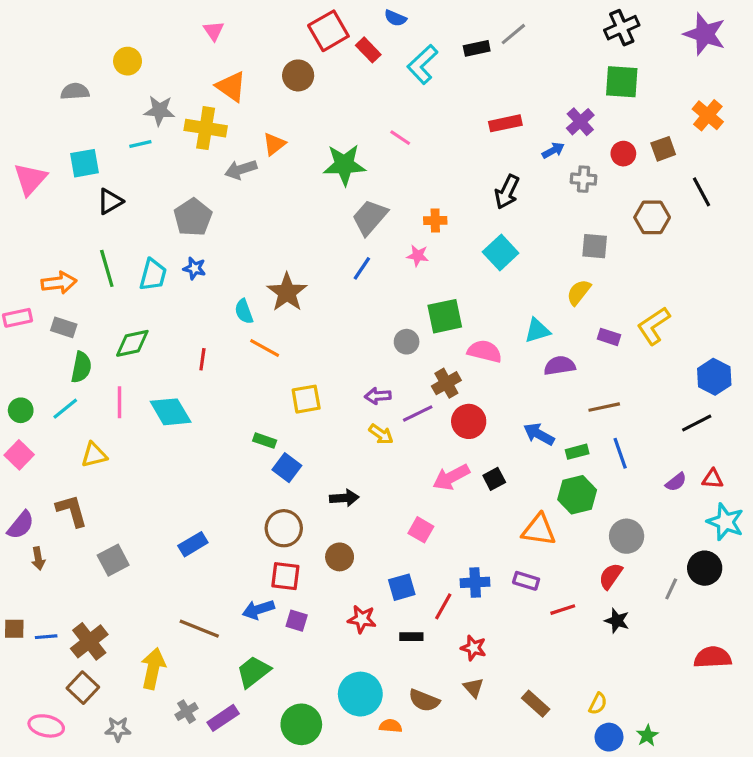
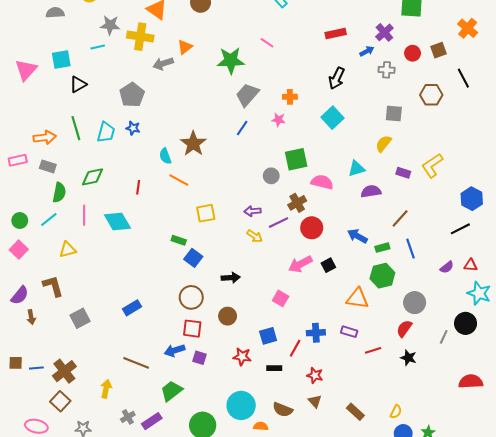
brown line: (604, 407) -> (400, 218), turned -36
yellow arrow: (153, 669) -> (106, 389), size x0.7

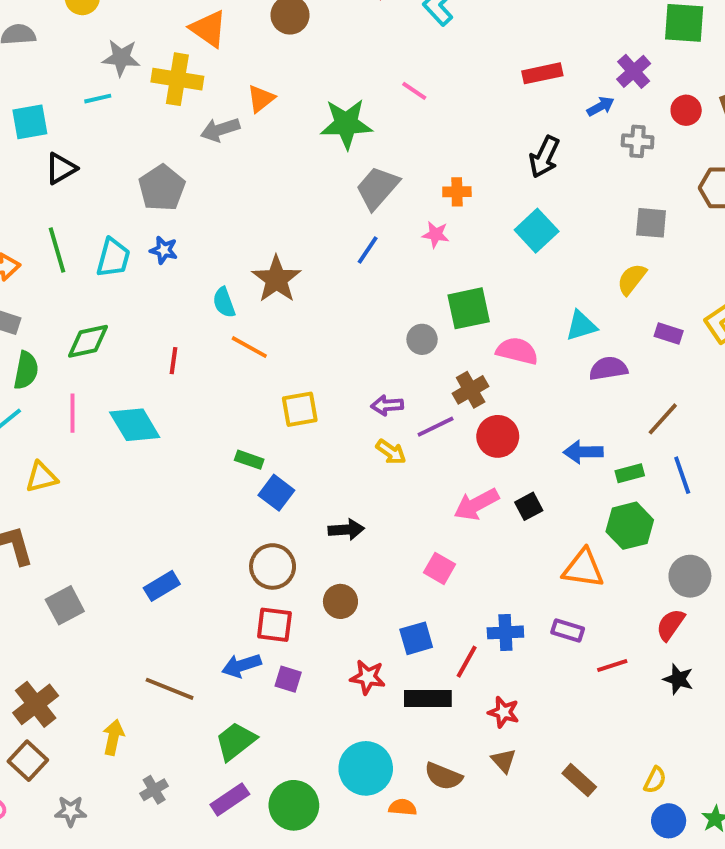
blue arrow: (357, 236) -> (583, 452), turned -30
black rectangle: (274, 368) -> (428, 699), size x1.6
purple rectangle: (152, 421) -> (230, 799), moved

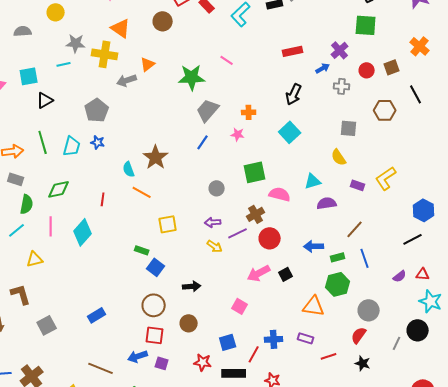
yellow semicircle: (632, 279) -> (339, 157), turned -72
gray circle: (422, 339) -> (217, 188), moved
cyan diamond: (135, 425) -> (83, 232), turned 72

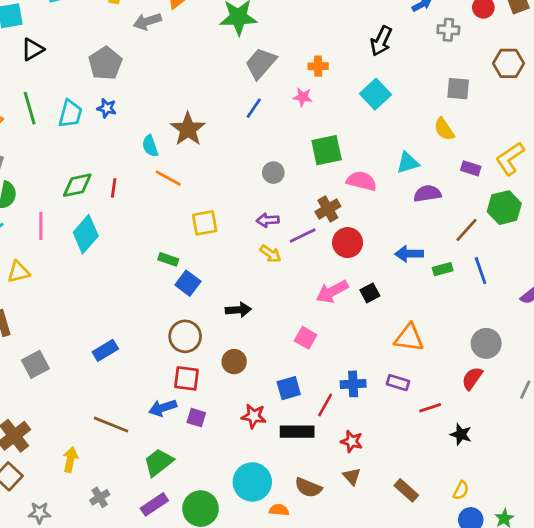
green diamond: (59, 189) -> (77, 185), moved
green hexagon: (338, 284) -> (504, 208), moved
black star: (363, 363) -> (461, 434), moved

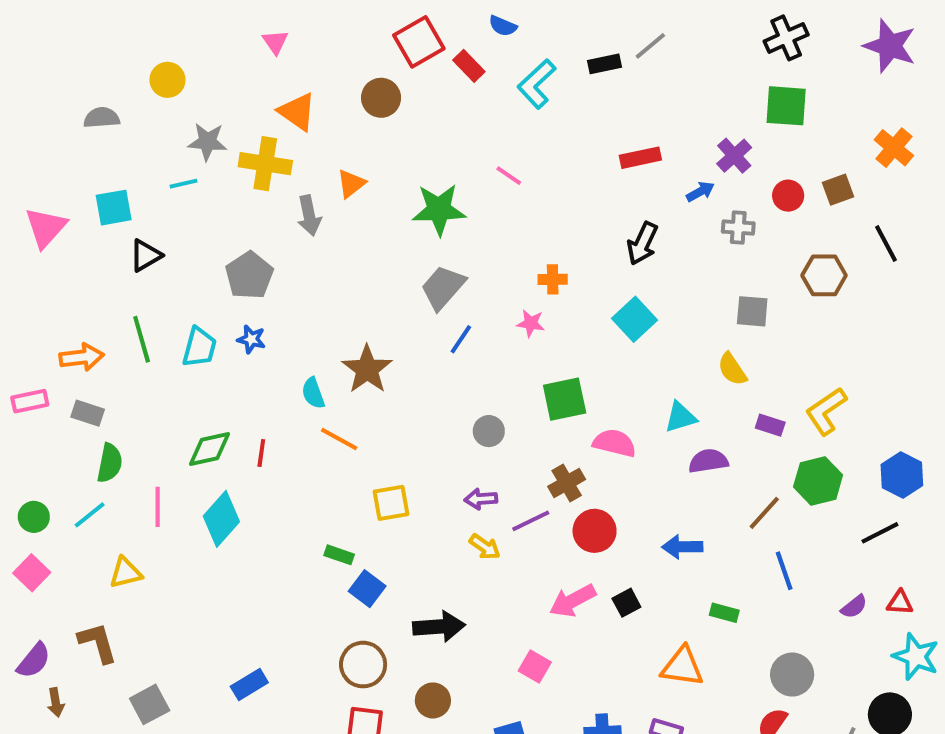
gray arrow: (147, 21) -> (309, 216), turned -84
gray trapezoid: (261, 63) -> (443, 287), moved
green rectangle: (443, 269) -> (724, 613), moved, turned 30
black arrow: (238, 310) -> (439, 627), size x1.4

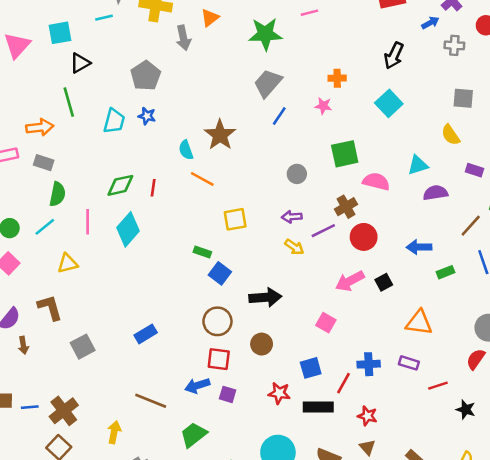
pink line: (509, 176) -> (309, 13), turned -48
green line: (142, 339) -> (69, 102), moved
green rectangle: (724, 613) -> (446, 272), moved, turned -36

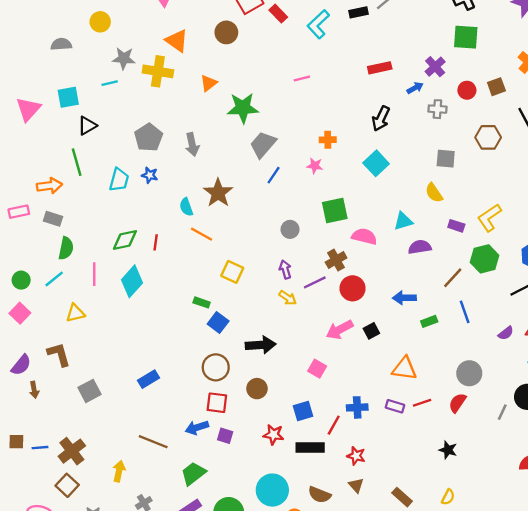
green star: (265, 34) -> (243, 108), moved
gray arrow: (183, 38) -> (192, 144), moved
purple arrow: (292, 217) -> (285, 269), turned 78
yellow square: (235, 219) -> (232, 272), turned 35
red line: (438, 386) -> (422, 403), moved

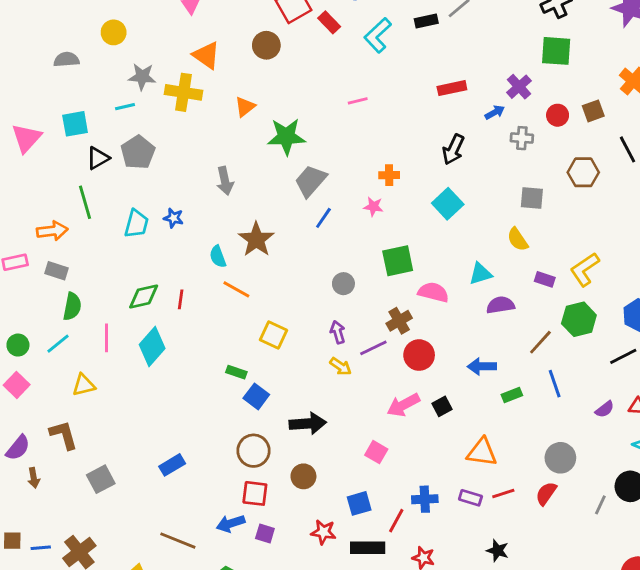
gray pentagon: (148, 137) -> (138, 152), moved
black star: (448, 450) -> (498, 551), moved

